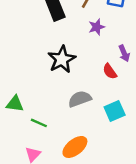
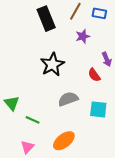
green triangle: (15, 104) -> (12, 103), turned 42
cyan square: (115, 111) -> (98, 109), turned 30

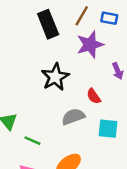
purple star: (83, 36) -> (90, 45), size x1.6
red semicircle: (94, 75) -> (94, 96), moved

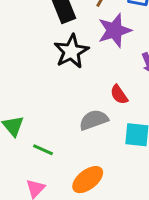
black star: (55, 77) -> (71, 51), moved

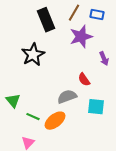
black star: (71, 51) -> (33, 55), moved
orange ellipse: (88, 180) -> (55, 121), moved

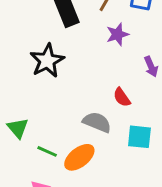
purple star: (81, 37) -> (117, 34), size x0.7
gray semicircle: (67, 97) -> (97, 122), turned 42

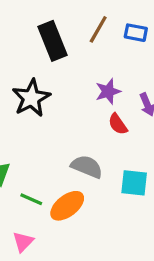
purple star: (117, 34) -> (108, 91), moved
red semicircle: (122, 97) -> (118, 124), moved

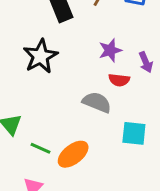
red semicircle: (118, 124) -> (119, 80), turned -48
gray semicircle: (87, 167) -> (97, 102), moved

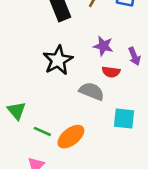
purple star: (110, 50) -> (103, 46), turned 30
black star: (40, 56) -> (58, 60), moved

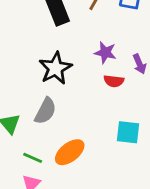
gray semicircle: (92, 91) -> (45, 111), moved, turned 95
green line: (42, 131) -> (33, 158), moved

